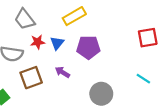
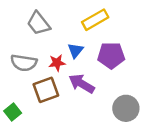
red star: (38, 42) -> (57, 63), moved
purple arrow: (62, 72) -> (82, 84), size x1.5

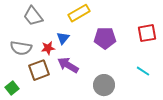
purple pentagon: (111, 55) -> (105, 38), moved

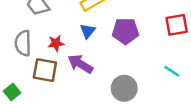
blue triangle: (63, 38) -> (88, 31), moved
gray semicircle: (21, 48) -> (23, 43), turned 80
brown square: (39, 70) -> (45, 70), turned 30

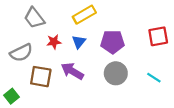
gray semicircle: (23, 43) -> (21, 53), turned -115
red star: (56, 43) -> (54, 42), moved
gray circle: (124, 88) -> (116, 73), moved

